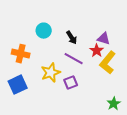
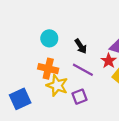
orange cross: (21, 54) -> (48, 69), moved
yellow star: (51, 73) -> (57, 85), turned -30

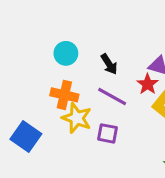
purple square: (80, 97) -> (108, 133), turned 32
blue square: (20, 99) -> (26, 137), turned -30

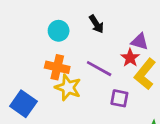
black arrow: (109, 64) -> (96, 24), moved
purple square: (108, 133) -> (119, 98), moved

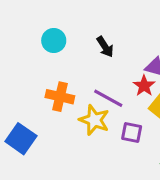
cyan circle: (59, 31) -> (54, 41), moved
yellow star: (68, 88) -> (94, 120), moved

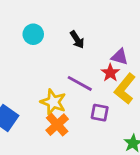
orange cross: (60, 97) -> (57, 125), moved, turned 35
yellow star: (94, 120) -> (53, 102), moved

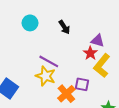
purple line: (80, 83) -> (49, 61), moved
orange cross: (57, 125) -> (66, 94), moved

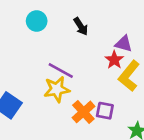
yellow star: (46, 76) -> (57, 89), turned -30
purple square: (82, 84) -> (105, 111), moved

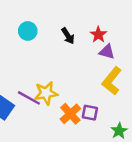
red star: (114, 60) -> (98, 35), moved
purple line: (61, 71) -> (29, 98), moved

